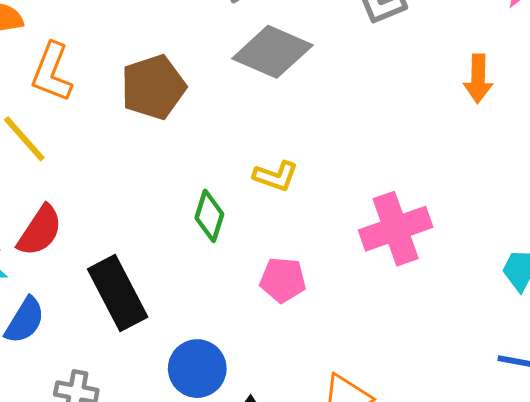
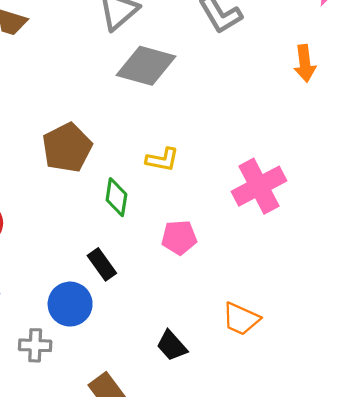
brown pentagon: (153, 87) -> (67, 148), moved
black rectangle: (118, 293) -> (102, 264), moved, size x0.6
blue circle: (197, 369) -> (70, 304), moved

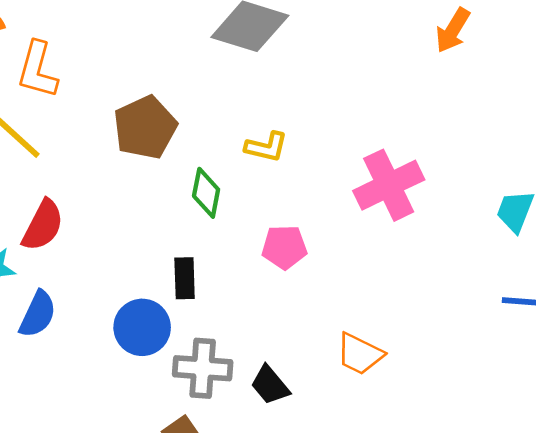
orange arrow: (305, 63) -> (453, 30), turned 36
black rectangle: (102, 264) -> (185, 278), turned 32
gray cross: (35, 345) -> (203, 368), moved, size x1.4

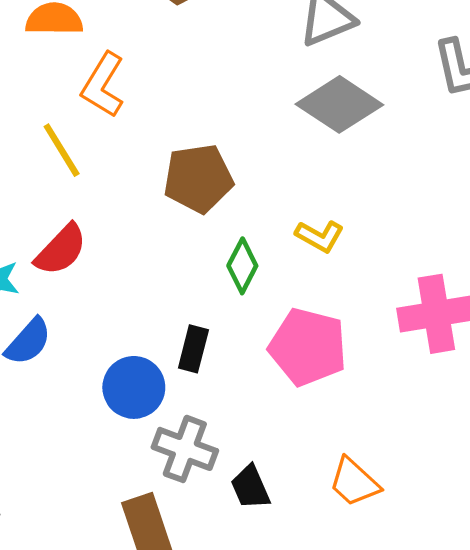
pink pentagon: (284, 247) -> (308, 347), size x1.6

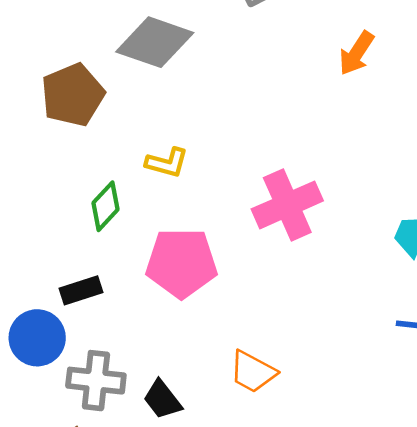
brown pentagon: (198, 178) -> (73, 95), moved
green diamond: (242, 266) -> (105, 206), turned 30
black rectangle: (193, 349) -> (81, 290), turned 72

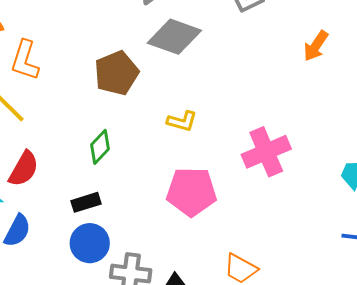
green diamond: (105, 206) -> (100, 147), moved
black rectangle: (81, 290) -> (86, 202), moved

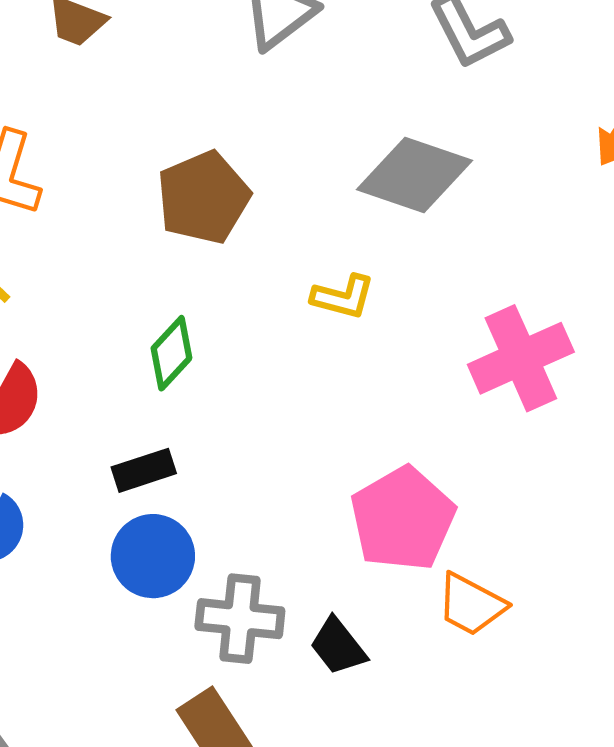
gray diamond: (174, 37) -> (415, 175), moved
pink pentagon: (191, 192) -> (403, 519), moved, turned -30

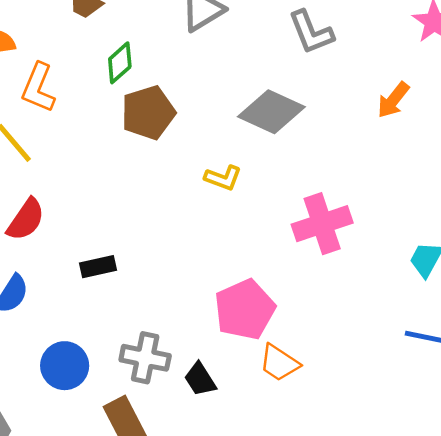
green diamond: (171, 353) -> (120, 63), moved
blue circle: (153, 556) -> (65, 366), moved

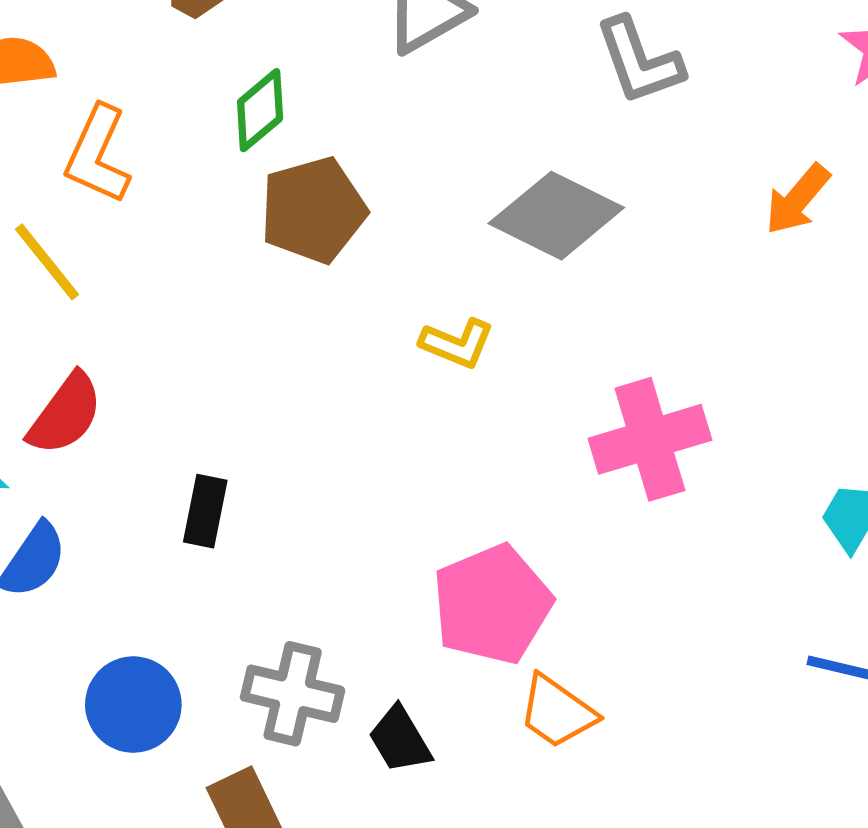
black rectangle: (98, 267) -> (205, 511), turned -68

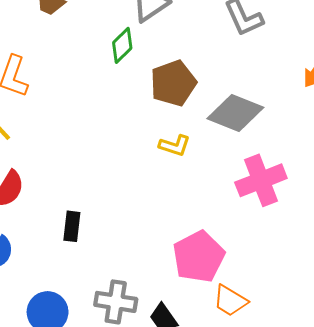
green diamond: (260, 110) -> (122, 45), moved
brown pentagon: (313, 210) -> (173, 83), moved
gray diamond: (556, 216) -> (235, 113), moved

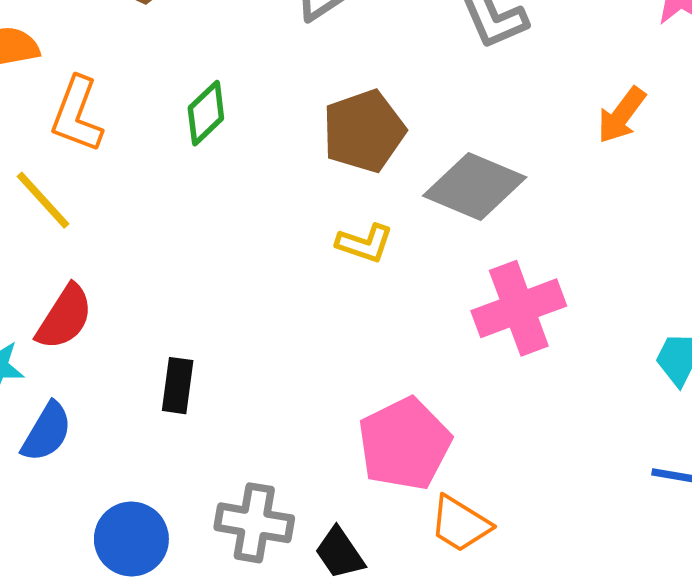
green diamond: (122, 45) -> (206, 113), moved

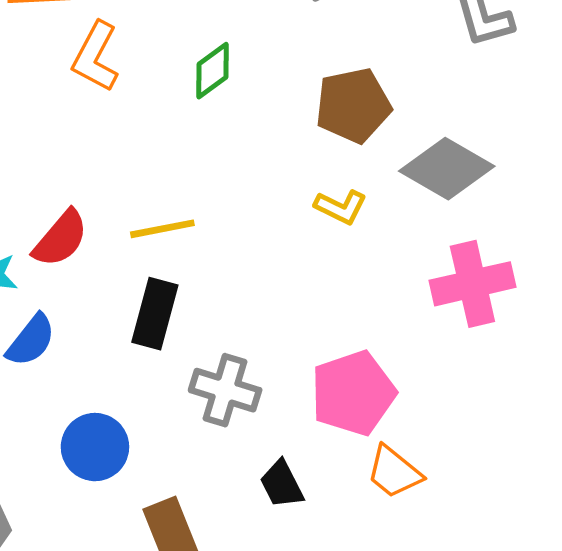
yellow line: (43, 200) -> (162, 229), moved, turned -66
black rectangle: (178, 386) -> (155, 314), size x1.4
gray cross: (254, 523) -> (225, 390), moved

